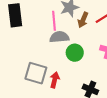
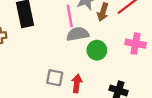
gray square: (36, 73) -> (55, 78), size x0.7

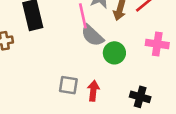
gray semicircle: (78, 34) -> (92, 36), turned -125

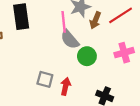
pink cross: (157, 44) -> (124, 53), turned -30

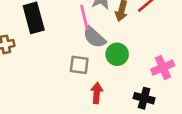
pink cross: (124, 53) -> (163, 67), moved
gray square: (45, 79) -> (79, 65), moved

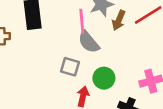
green circle: (117, 54) -> (104, 78), moved

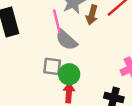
green circle: (104, 78) -> (69, 74), moved

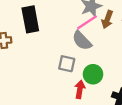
pink line: (57, 21) -> (87, 22), moved, turned 65
green circle: (69, 74) -> (93, 74), moved

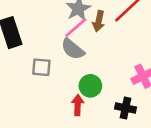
gray square: (67, 64) -> (41, 67), moved

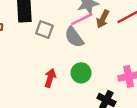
gray square: (41, 67) -> (44, 29), moved
red arrow: (78, 105) -> (50, 78), moved

